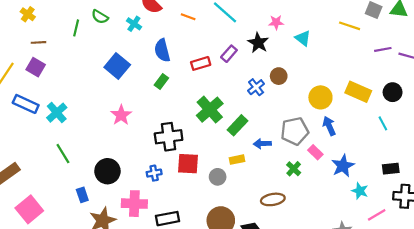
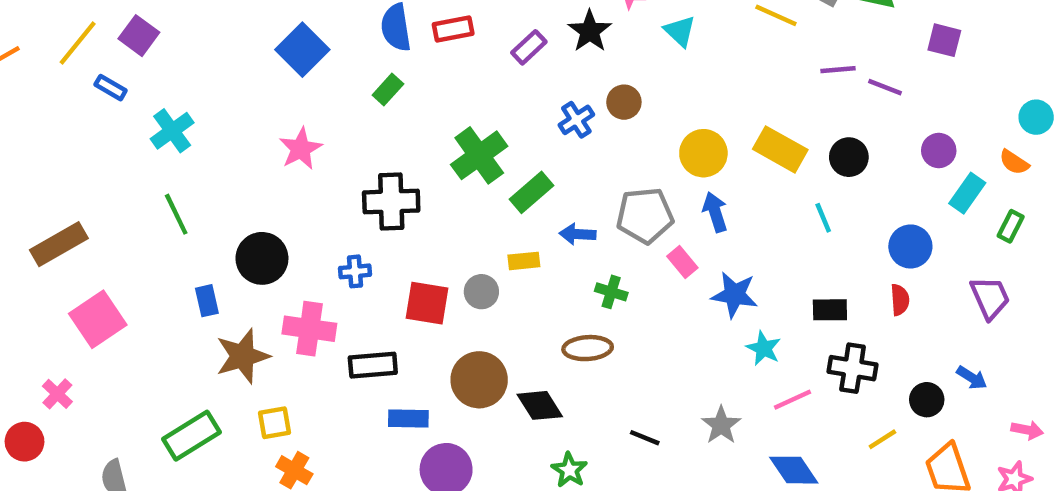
red rectangle: (201, 63) -> (453, 29), moved
blue rectangle: (26, 104) -> (111, 88), moved, size x0.6
red square: (188, 164) -> (427, 303), moved
blue star: (343, 166) -> (735, 295), turned 30
green cross: (294, 169) -> (611, 292), moved, turned -32

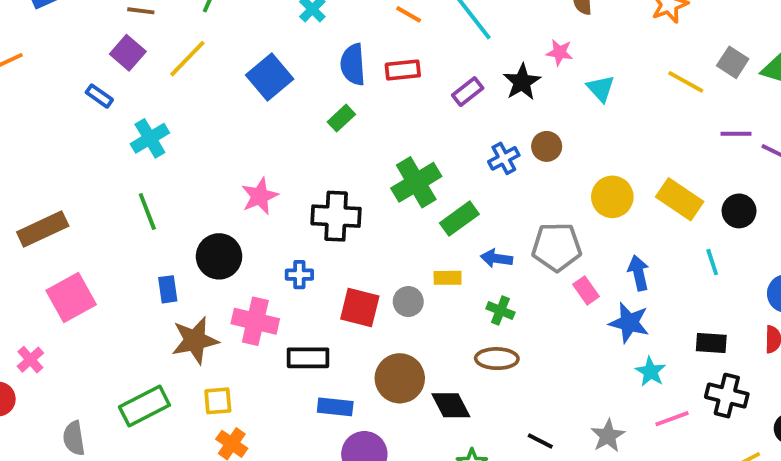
yellow line: (78, 43) -> (187, 59), moved
pink star: (301, 149) -> (260, 196), moved
blue arrow: (715, 212) -> (639, 273), moved
green cross: (611, 292) -> (500, 311), moved

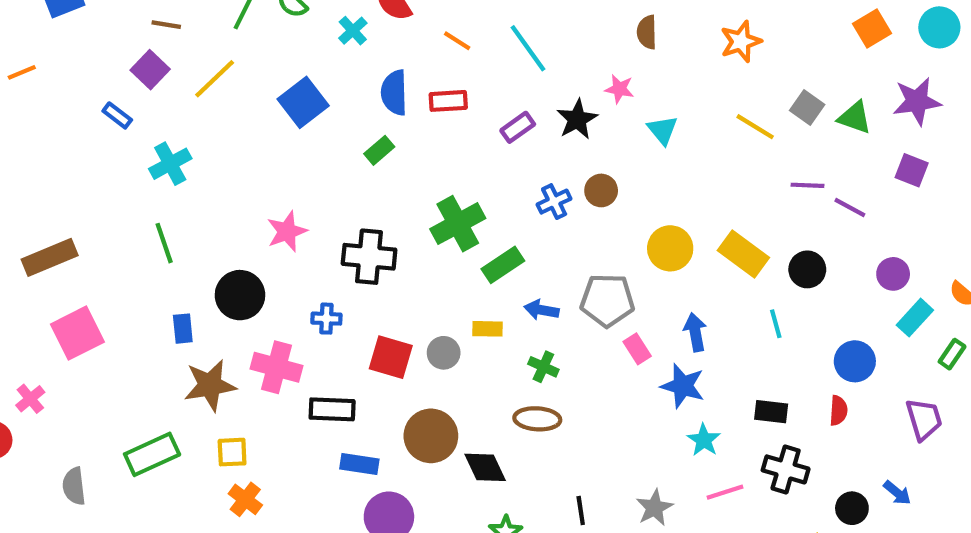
black line: (540, 441) -> (581, 510), turned 52

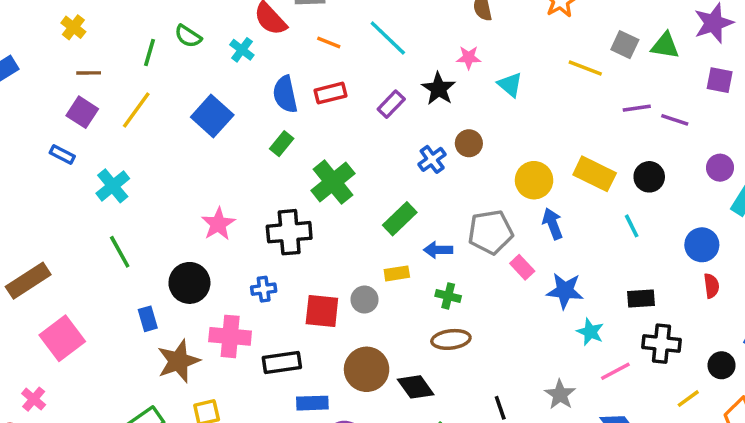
green cross: (458, 224) -> (333, 182), moved
blue arrow: (695, 332) -> (553, 224), moved
red semicircle: (838, 411) -> (711, 286), moved

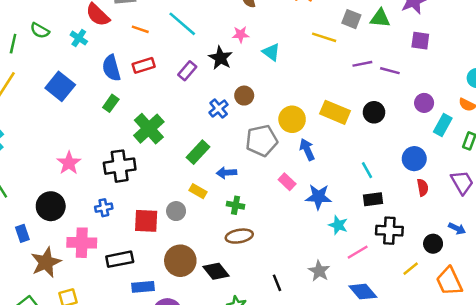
cyan line: (632, 226) -> (367, 170), moved
gray pentagon: (490, 232) -> (262, 141), moved
yellow rectangle: (397, 273) -> (198, 191), turned 42

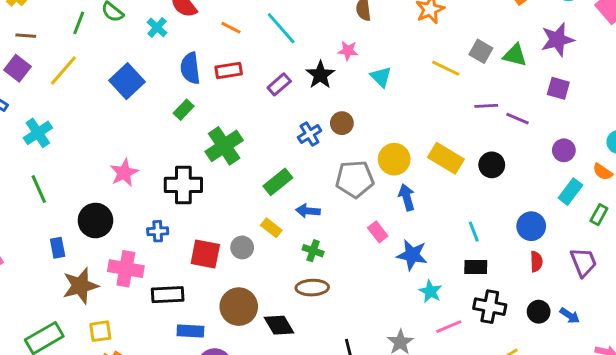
purple circle: (424, 103) -> (564, 150), moved
black circle: (433, 244) -> (539, 312), moved

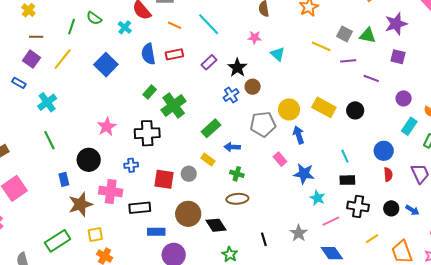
black star: (320, 75) -> (237, 68), moved
purple line: (486, 106) -> (348, 61), moved
green rectangle: (184, 110) -> (150, 92), moved

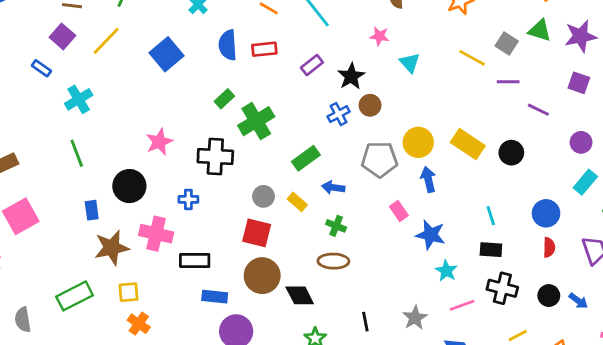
green triangle: (368, 36) -> (540, 30), moved
gray circle: (189, 174) -> (263, 196), moved
red square: (164, 179) -> (257, 233), moved

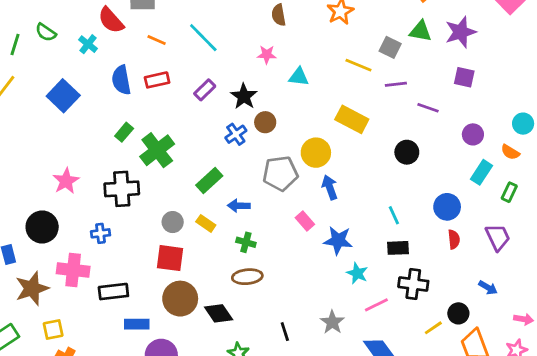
cyan triangle: (410, 63) -> (299, 77), turned -35
yellow rectangle: (468, 144) -> (352, 119), moved
black circle: (549, 296) -> (458, 313), moved

